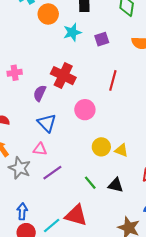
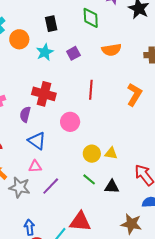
green line: (90, 183) -> (89, 179), moved

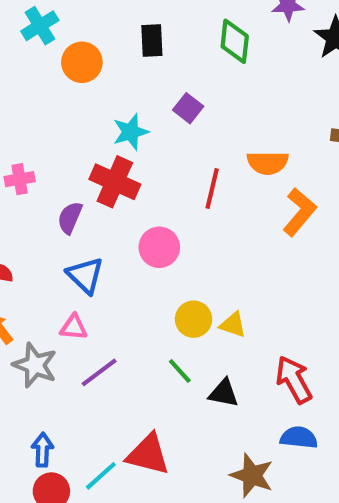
orange semicircle: (111, 50) -> (268, 163), moved
cyan star: (45, 52) -> (131, 132), moved
purple square: (73, 53) -> (188, 108), turned -32

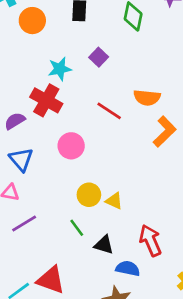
red line: (212, 189) -> (109, 111), turned -75
purple semicircle: (70, 218) -> (15, 121), turned 30
blue semicircle: (299, 437) -> (128, 268), moved

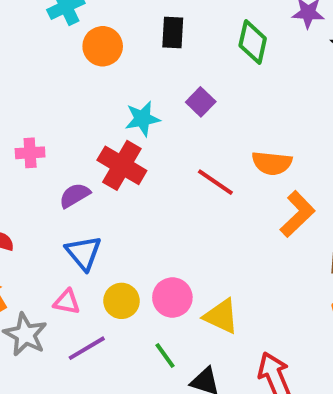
pink circle: (71, 146) -> (172, 298), moved
yellow circle: (89, 195) -> (122, 301), moved
yellow triangle: (114, 201) -> (221, 316), size x1.4

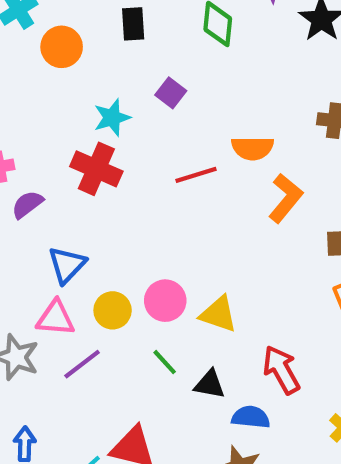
red line: (215, 182) -> (196, 175), turned -45
purple semicircle: (75, 195) -> (27, 204), moved
blue triangle: (83, 253) -> (67, 265), turned 30
pink triangle: (67, 302) -> (56, 318), size x1.4

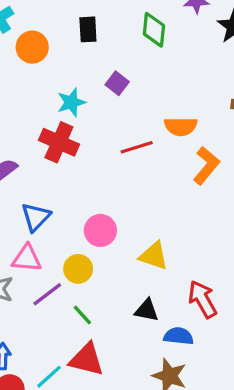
pink circle: (165, 301) -> (100, 230), moved
yellow circle: (113, 310) -> (78, 269), moved
green line: (165, 362) -> (82, 315), moved

